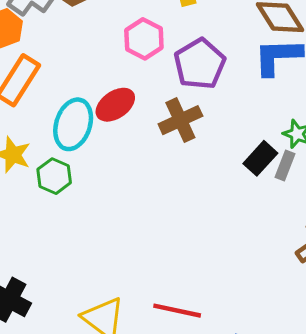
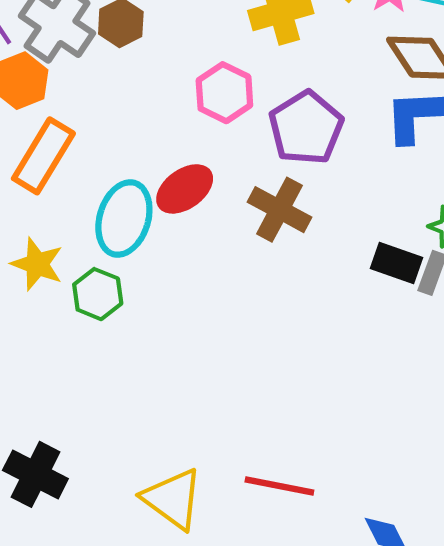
brown cross: (180, 120) -> (279, 210), turned -36
black rectangle: (260, 158) -> (396, 263), turned 68

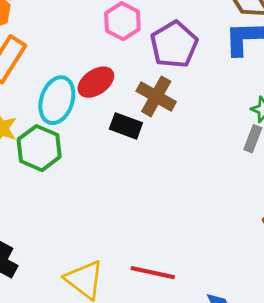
black rectangle: (396, 263) -> (126, 126), moved
green hexagon: (98, 294) -> (39, 148), size x1.4

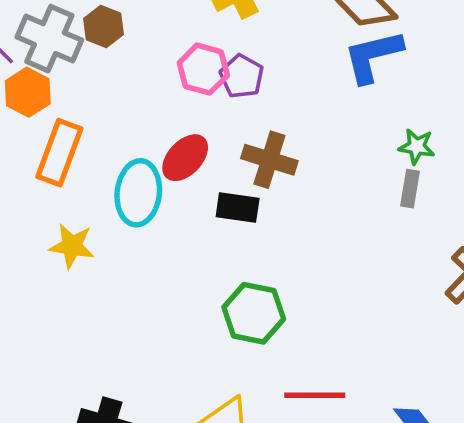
purple pentagon: (174, 45) -> (242, 76), moved, size x0.7
green hexagon: (39, 148) -> (254, 313), moved

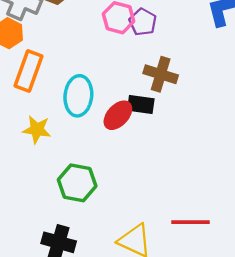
red ellipse: (185, 158) -> (118, 115), moved
green hexagon: (254, 313) -> (77, 183), moved

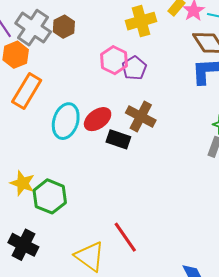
red ellipse: (118, 115) -> (98, 119), moved
yellow star: (37, 130) -> (22, 183), moved
red line: (190, 222) -> (125, 237), moved, turned 44

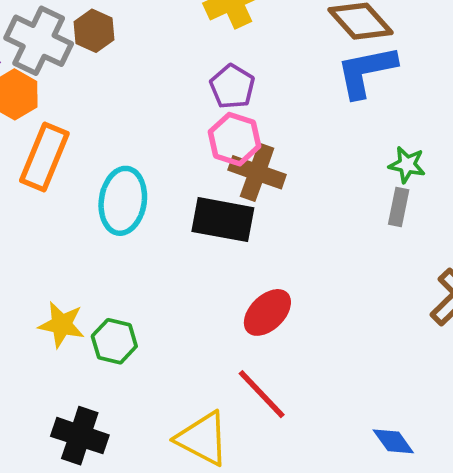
pink hexagon: (114, 60) -> (234, 139), moved
red ellipse: (98, 119) -> (267, 312), moved
black rectangle: (118, 139) -> (223, 220), size x1.4
green hexagon: (50, 196) -> (114, 341), size x0.7

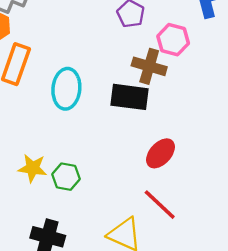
pink hexagon: (234, 139) -> (173, 40), moved

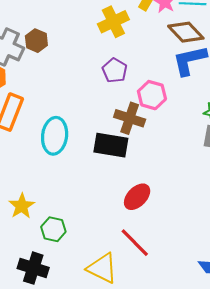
yellow star: (32, 168) -> (22, 206), turned 30
green hexagon: (66, 177) -> (53, 229), moved

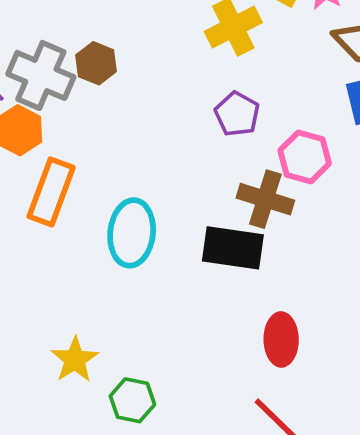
red ellipse: (137, 197) -> (281, 339), turned -44

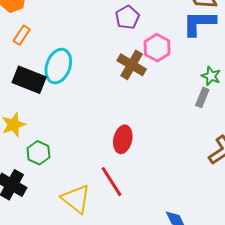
orange rectangle: (51, 192) -> (22, 35), size x0.6
black rectangle: (233, 248) -> (29, 80), moved

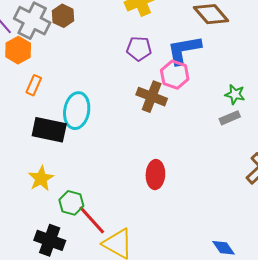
purple pentagon: (127, 17) -> (139, 49), turned -30
blue L-shape: (199, 23) -> (184, 50), moved
gray rectangle: (202, 97) -> (230, 118), turned 54
red line: (111, 182) -> (92, 220), moved

